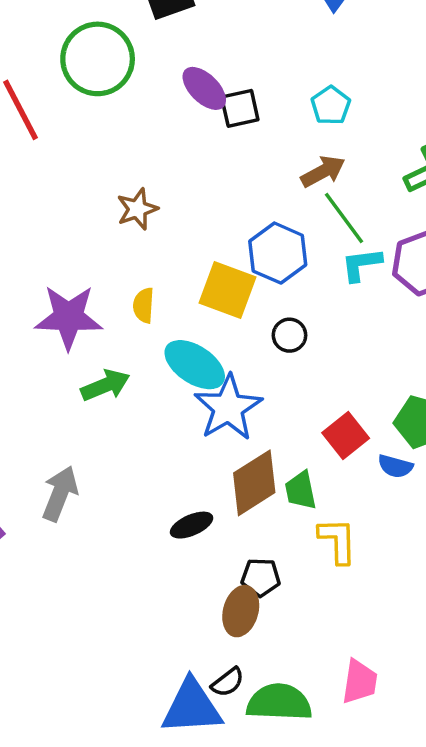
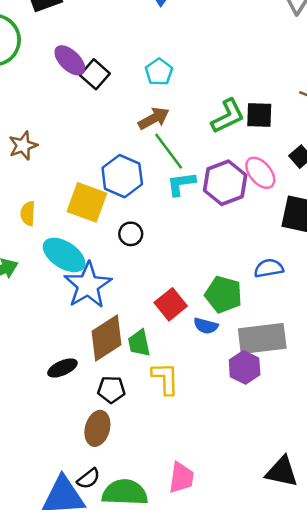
black square: (240, 108) -> (95, 74), turned -36
black pentagon: (261, 577) -> (111, 390), moved

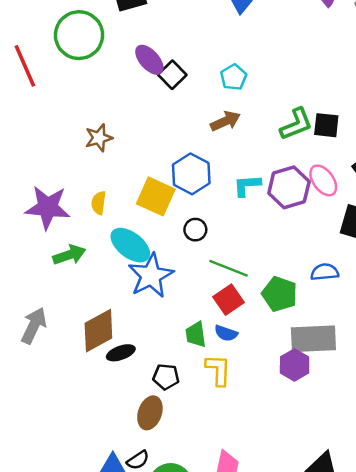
green line: (169, 151) -> (229, 268), moved, turned -36
blue semicircle: (206, 326) -> (226, 333), moved
brown diamond: (107, 338) -> (98, 331), moved

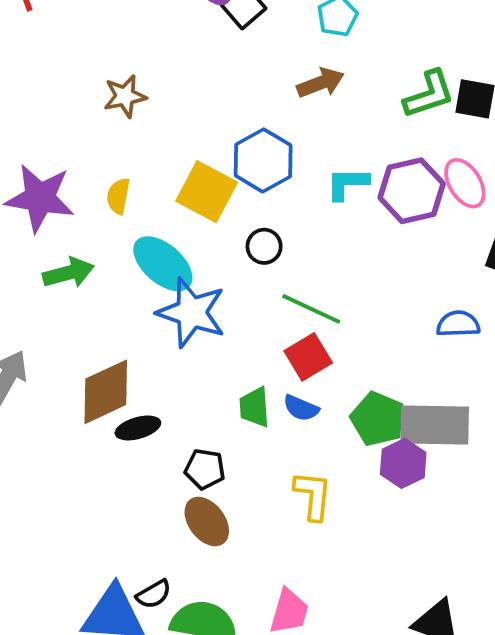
blue star: (151, 276) -> (191, 313), turned -30
green pentagon: (280, 294) -> (378, 419), moved
yellow L-shape: (218, 370) -> (313, 495), moved
brown ellipse: (150, 413) -> (207, 522), moved, turned -60

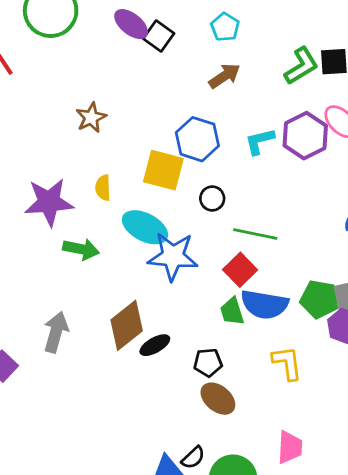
green arrow: (68, 273) -> (81, 249), turned 40
red square: (308, 357) -> (240, 270), moved
blue semicircle: (301, 408) -> (264, 304), size x1.8

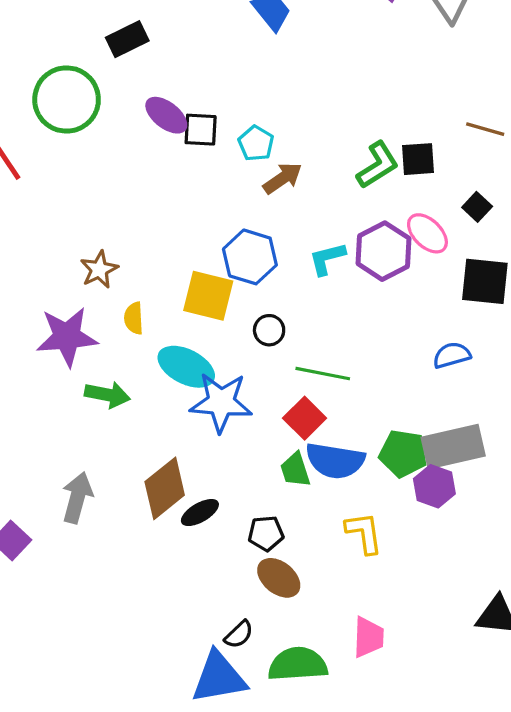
cyan pentagon: (225, 27) -> (256, 143), moved
black square: (159, 36) -> (201, 130), turned -32
brown star: (91, 118) -> (99, 270), moved
black semicircle: (193, 458) -> (239, 634), moved

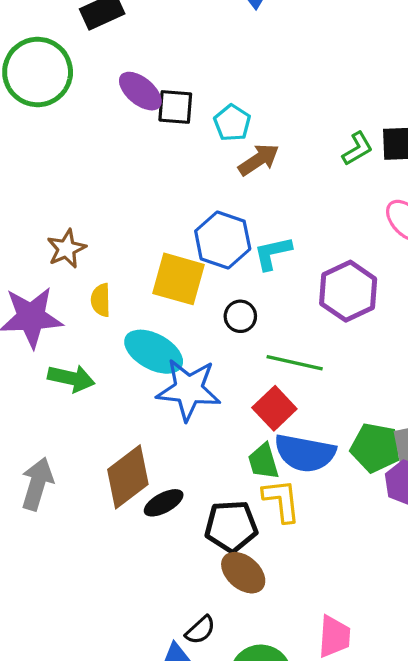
green L-shape: (378, 165) -> (357, 149), size x0.7
purple hexagon: (383, 251) -> (348, 291), moved
cyan L-shape: (327, 259) -> (273, 253), moved
black pentagon: (266, 533) -> (231, 526), size x1.4
yellow L-shape: (364, 533) -> (282, 500), moved

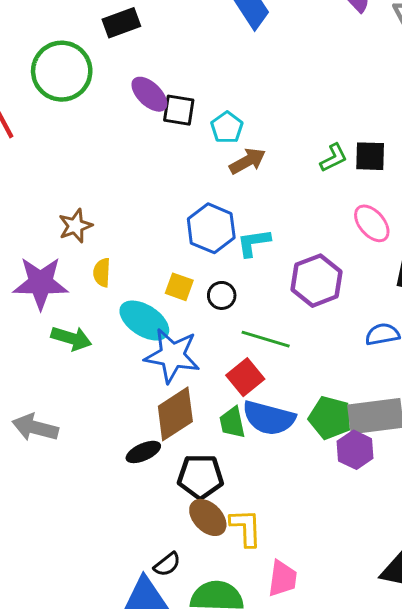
yellow square: (178, 279) -> (179, 287), moved, size x0.6
brown diamond: (128, 477) -> (175, 414), moved
gray arrow: (37, 484) -> (35, 428), turned -96
yellow L-shape: (282, 500) -> (246, 528), moved

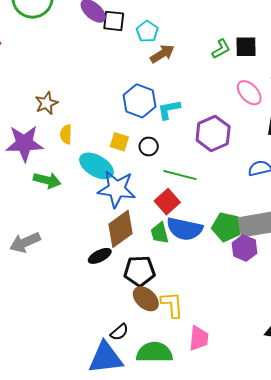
gray arrow: (35, 428) -> (25, 242), turned -36

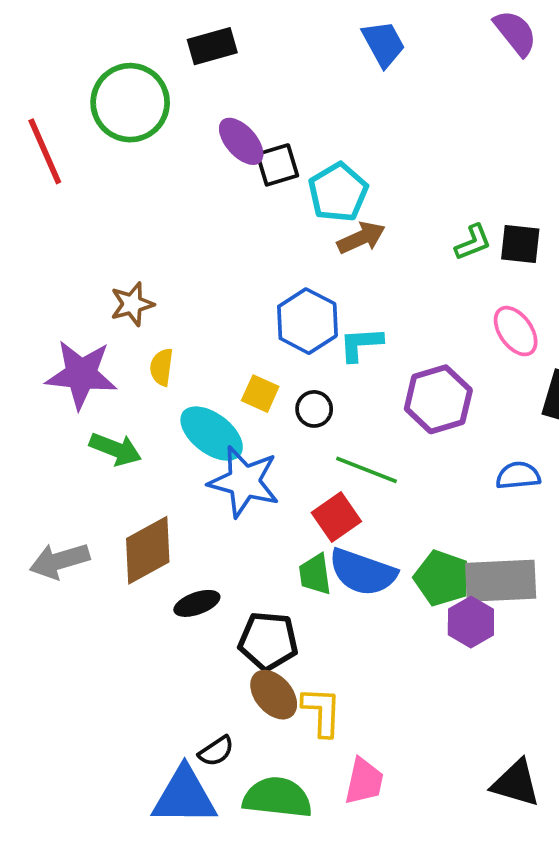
black square: (114, 21) -> (277, 165), turned -30
cyan pentagon: (147, 31) -> (338, 192), size x1.4
brown diamond: (120, 229) -> (148, 550), moved

